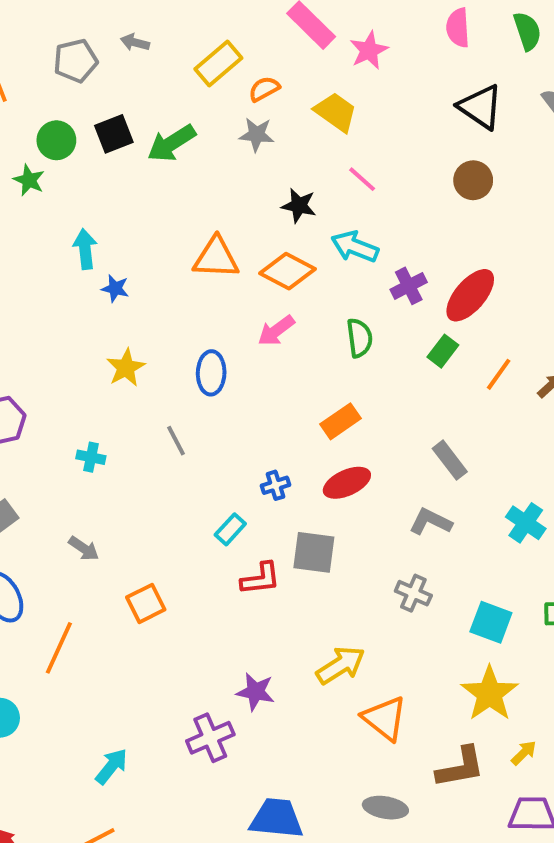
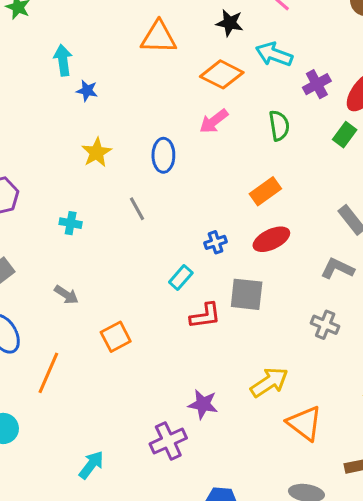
orange triangle: (216, 258) -> (159, 37), moved

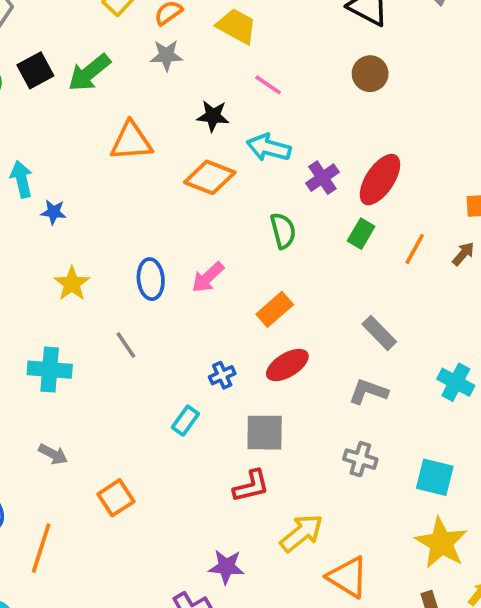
pink arrow: (214, 121) -> (208, 277), moved
cyan cross: (71, 223) -> (50, 370), size x1.6
red L-shape: (205, 316) -> (251, 486), moved

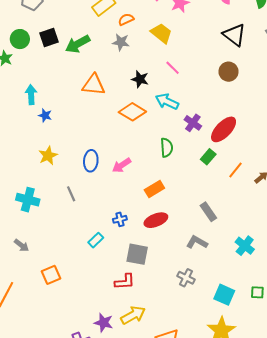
purple cross: (322, 178) -> (193, 123), turned -30
yellow arrow: (301, 533) -> (133, 315), moved

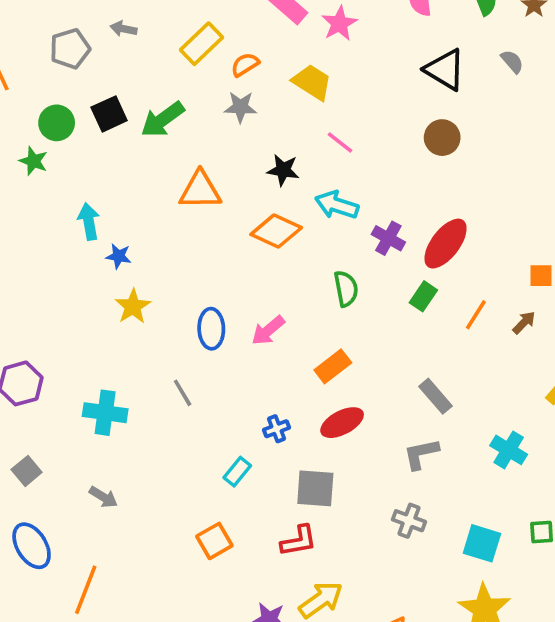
yellow star: (48, 156) -> (133, 306), moved
gray L-shape: (197, 242) -> (421, 454), turned -35
orange square: (51, 275) -> (214, 541), moved

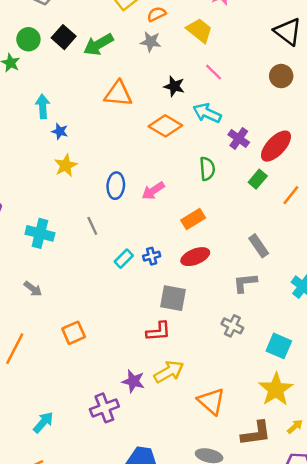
black square: (109, 114) -> (64, 37), turned -30
cyan rectangle: (237, 472) -> (124, 259), moved
orange square: (214, 541) -> (74, 333), moved

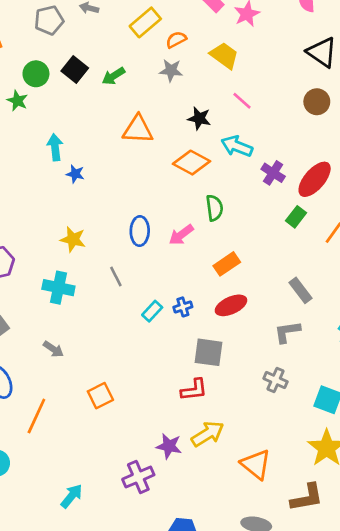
green arrow: (98, 44) -> (113, 76), size x0.7
yellow star: (66, 165) -> (73, 239), moved, turned -30
green semicircle: (207, 169) -> (214, 208), moved

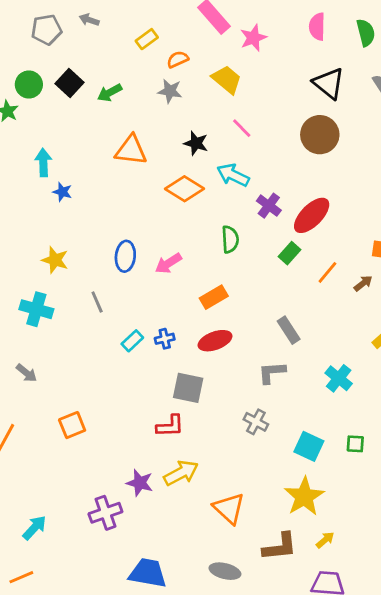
yellow rectangle: (145, 22) -> (147, 39), size x0.7
brown circle: (317, 102) -> (320, 135), size x1.4
green semicircle: (214, 208) -> (230, 239), moved

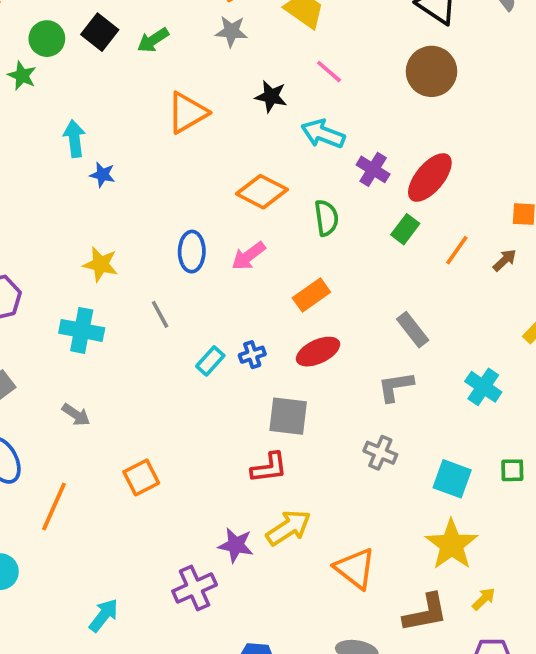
orange triangle: (131, 150) -> (187, 113), turned -32
orange diamond: (184, 189) -> (262, 192), moved

